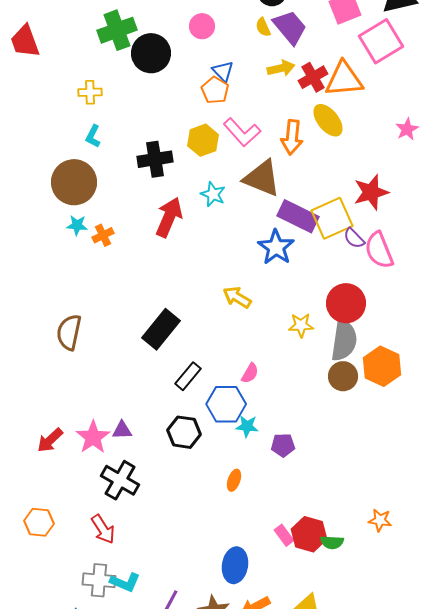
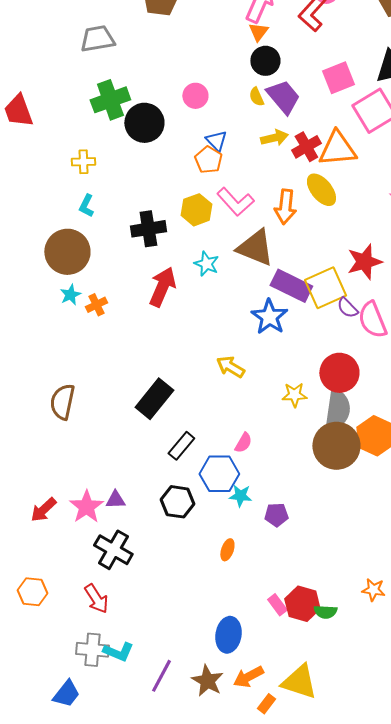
cyan star: (77, 225) -> (70, 295), turned -30
brown circle: (343, 376) -> (336, 446), size x1.6

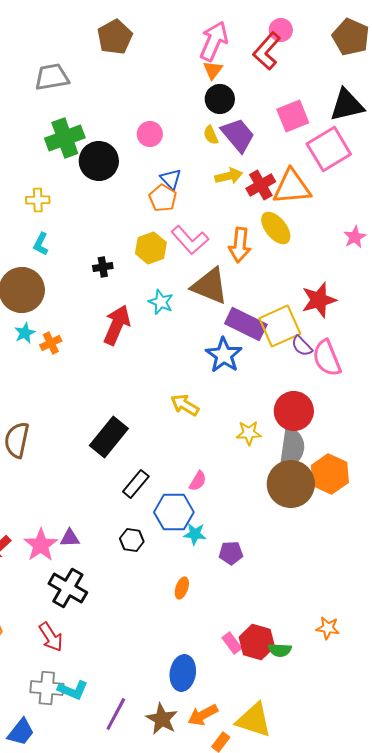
black cross: (148, 229) -> (103, 267), size x0.6
black hexagon: (177, 502) -> (132, 540), size x0.7

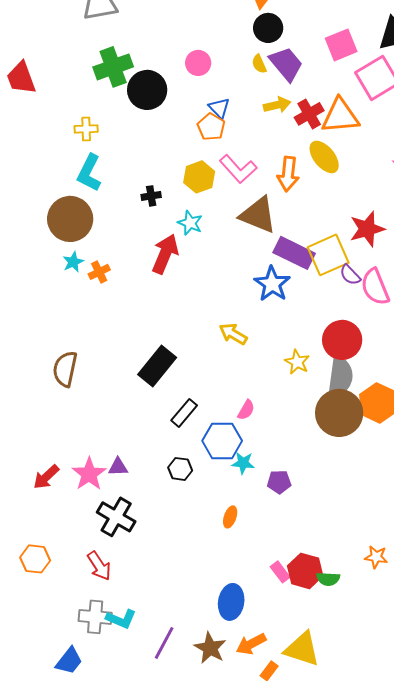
cyan L-shape: (41, 244) -> (89, 173), size x1.6
cyan star: (161, 302) -> (190, 223), moved
yellow star: (249, 433) -> (297, 362), turned 30

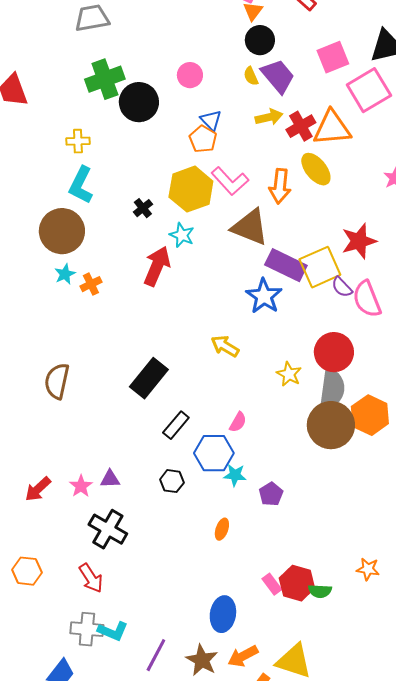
yellow hexagon: (199, 177) -> (191, 189), size x1.4
black cross: (151, 196) -> (143, 208), turned -30
pink star: (89, 474) -> (81, 486), size x0.7
purple pentagon: (279, 482) -> (271, 494), turned -30

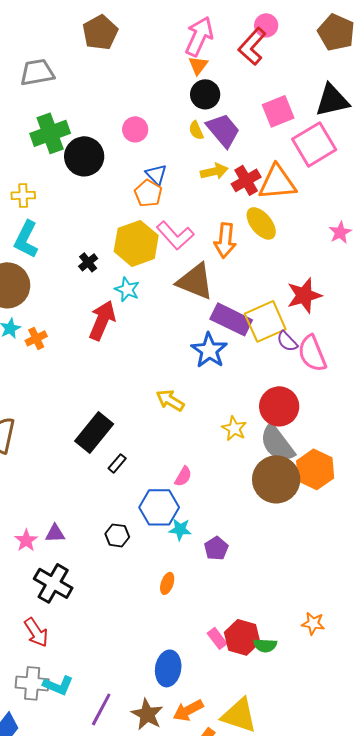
gray semicircle: (332, 389) -> (277, 443), turned 135
black rectangle: (176, 425) -> (117, 463), moved, size x0.7

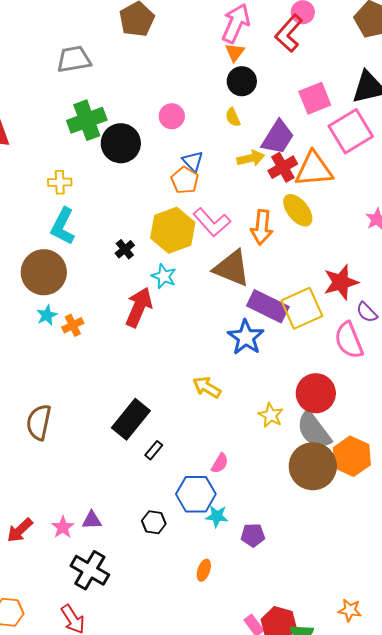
purple trapezoid: (223, 130) -> (278, 137), moved, turned 72
purple semicircle: (287, 341) -> (367, 312), moved
purple pentagon: (216, 548) -> (253, 535), turned 30

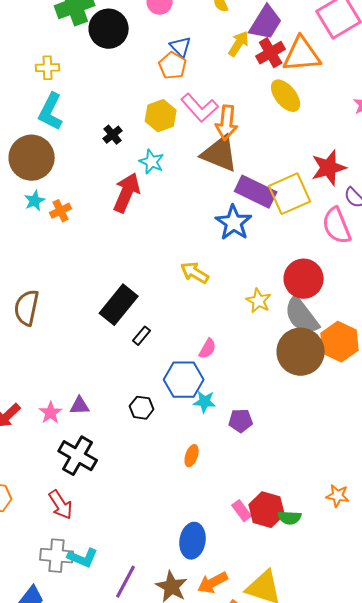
yellow arrow: (251, 158) -> (239, 44), turned -44
orange arrow: (262, 227) -> (227, 123), moved
yellow hexagon: (173, 230) -> (161, 116), size x0.7

